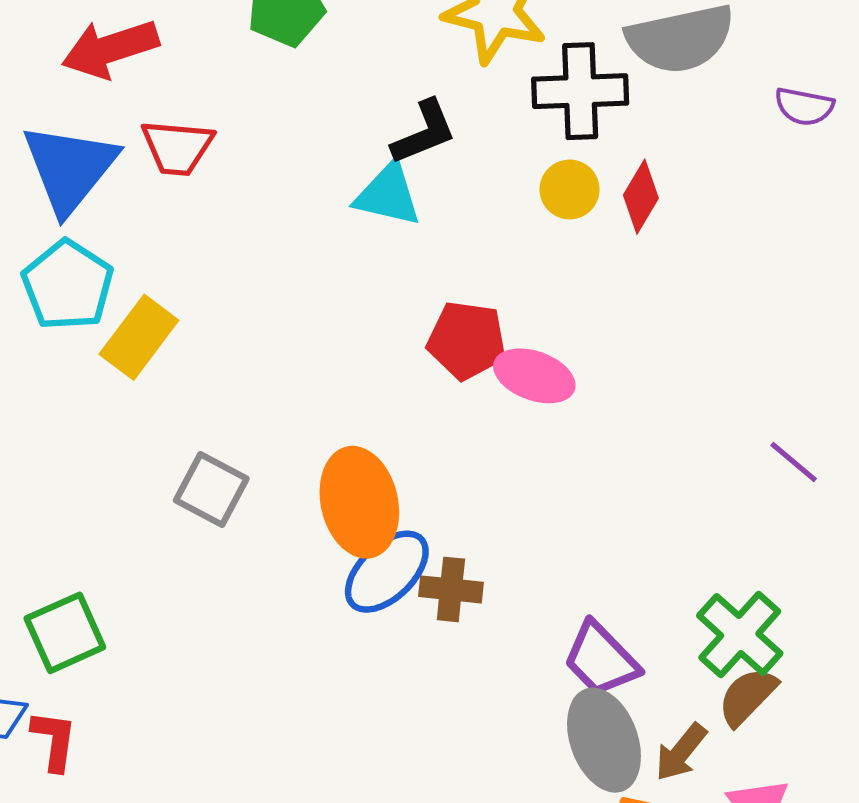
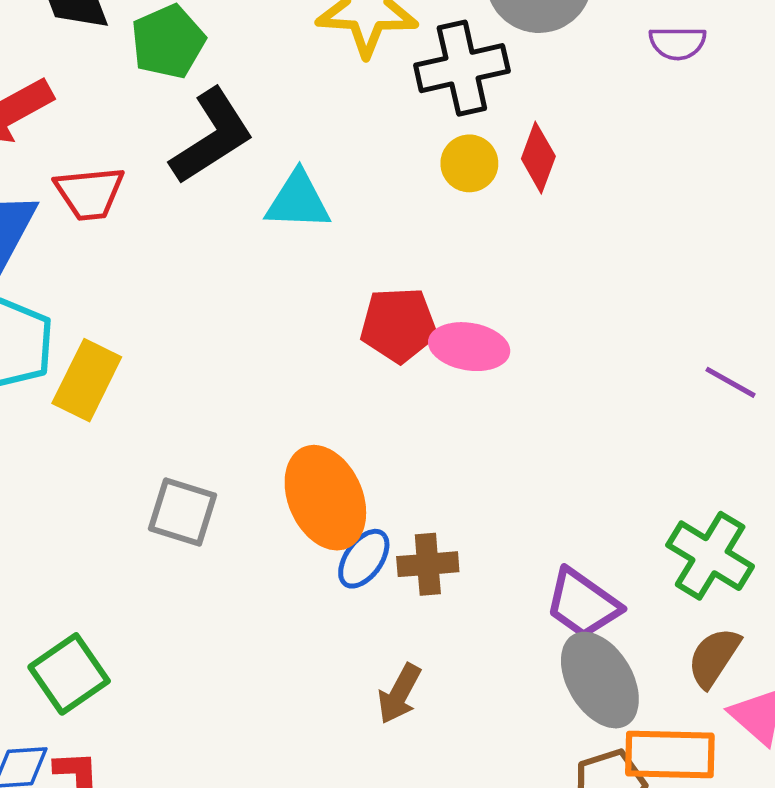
black L-shape: (424, 132) -> (212, 136), moved, size x1.4
blue ellipse: (387, 572) -> (364, 559), size x0.7
brown semicircle: (747, 697) -> (714, 657), moved
brown arrow: (681, 752) -> (399, 694), moved

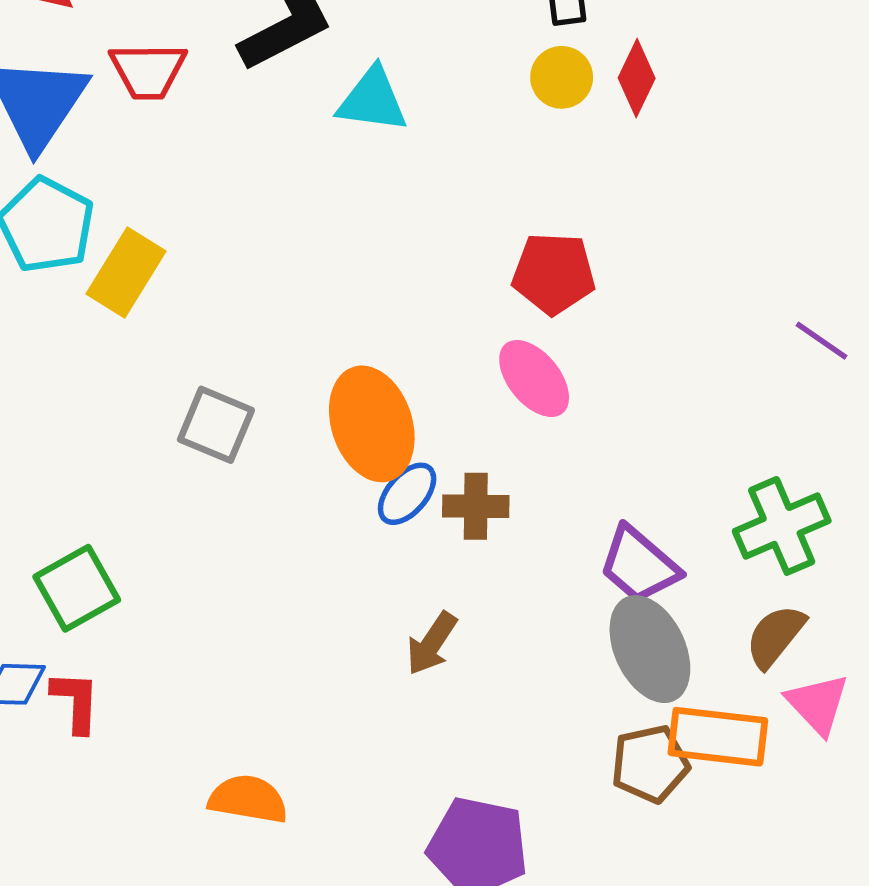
red pentagon: (399, 325) -> (554, 273), moved
pink ellipse: (469, 347) -> (534, 378), moved, turned 36
green cross: (710, 556) -> (782, 526), turned 30

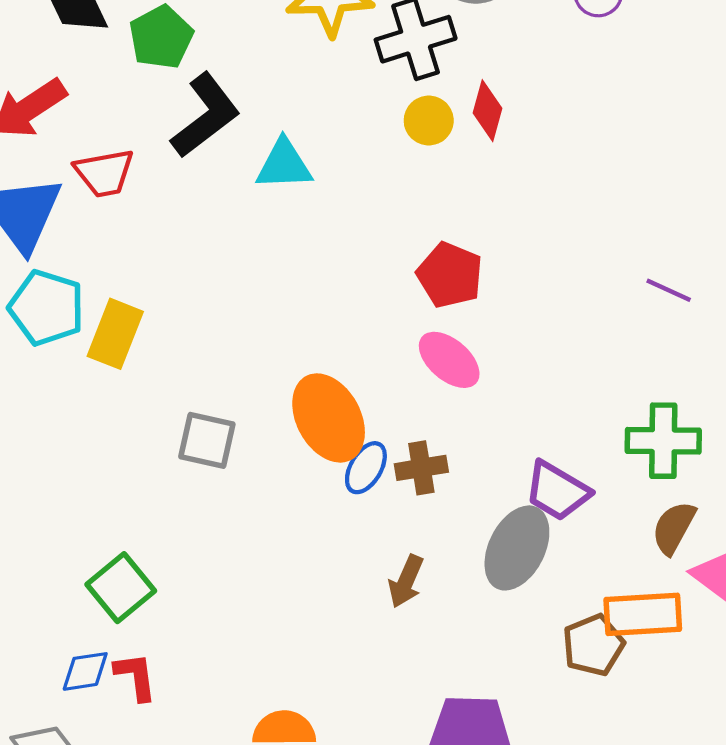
red pentagon: (554, 273) -> (450, 275), turned 30
green cross: (782, 526) -> (663, 441), turned 34
gray ellipse: (650, 649) -> (517, 548), moved, turned 62

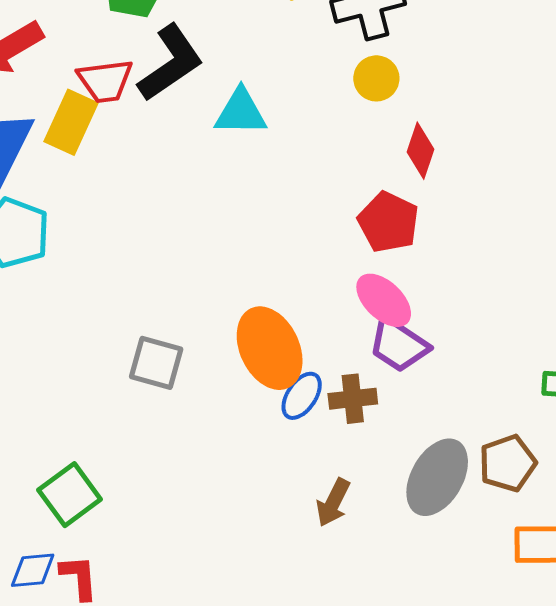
red diamond: (488, 111) -> (420, 151), moved
red trapezoid: (104, 173) -> (105, 81), moved
yellow rectangle: (115, 334) -> (71, 122), moved
purple trapezoid: (557, 491) -> (399, 345), moved
brown pentagon: (593, 645) -> (508, 463), moved

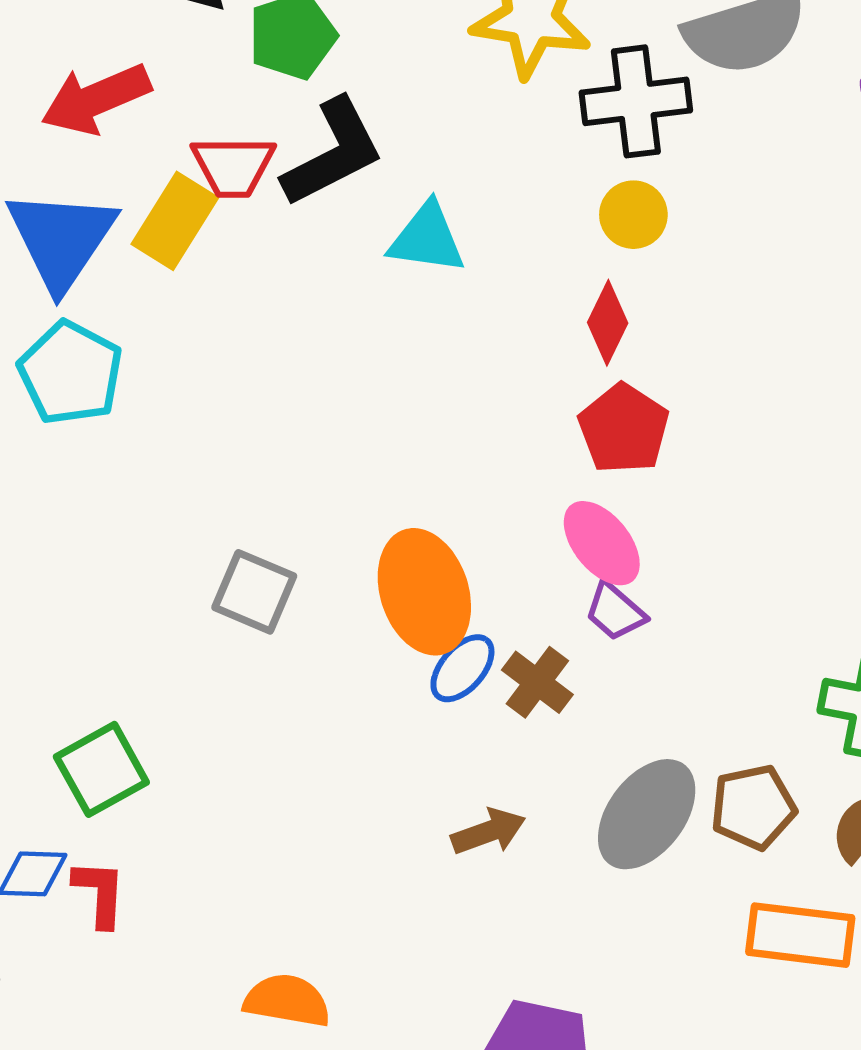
red diamond: (420, 151) -> (608, 323), moved
purple trapezoid: (399, 345) -> (615, 611), size x0.7
brown cross: (353, 399) -> (537, 682), turned 36
brown arrow: (333, 503) -> (488, 832), turned -144

